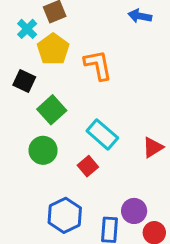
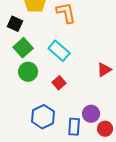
green square: (52, 110) -> (23, 48), moved
cyan rectangle: (102, 134) -> (59, 51), moved

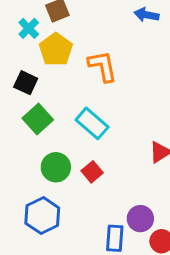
green circle: (28, 72) -> (56, 167), moved
blue hexagon: (43, 117) -> (42, 216), moved

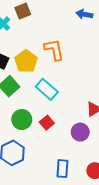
yellow pentagon: (56, 50) -> (26, 61), moved
purple circle: (140, 219) -> (80, 132), moved

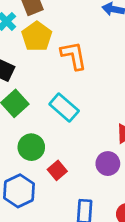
yellow pentagon: (26, 61) -> (37, 36), moved
red square: (47, 123) -> (57, 170), moved

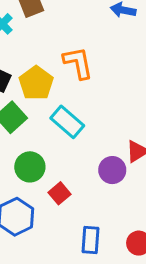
yellow pentagon: (37, 36) -> (36, 83), moved
purple circle: (108, 164) -> (112, 170), moved

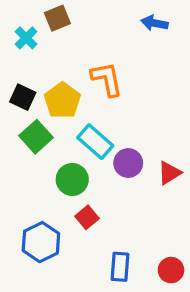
green circle: (30, 167) -> (72, 179), moved
purple circle: (112, 170) -> (128, 163), moved

